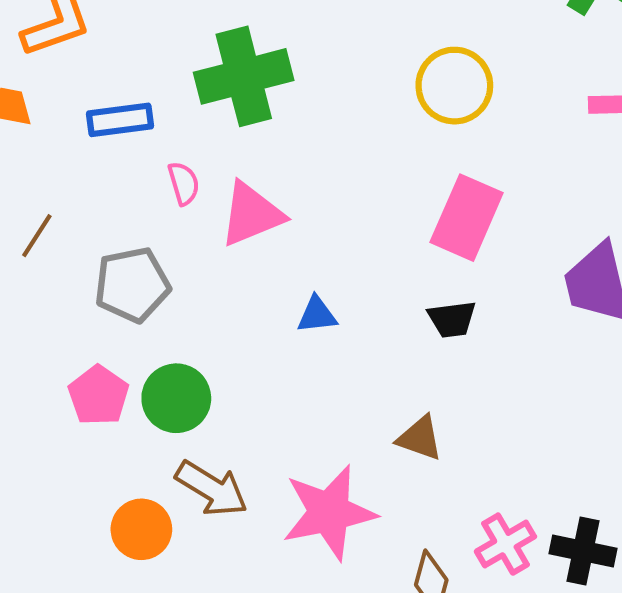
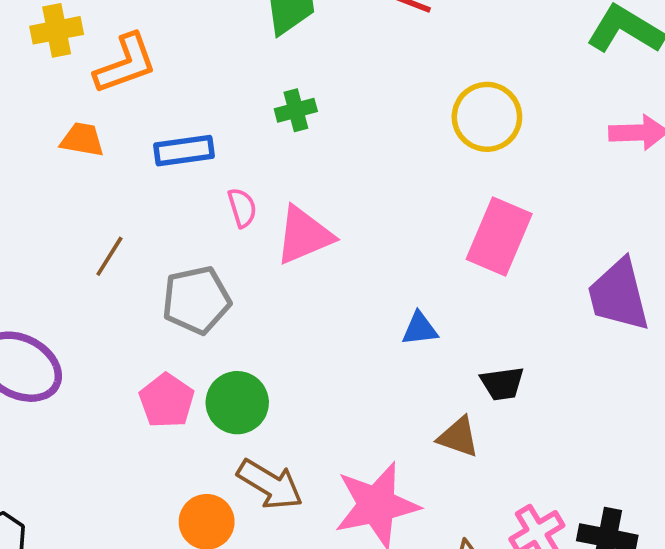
green cross: (244, 76) -> (296, 110), size x0.5
blue triangle: (317, 315) -> (420, 329), moved
black trapezoid: (452, 319) -> (502, 384), moved

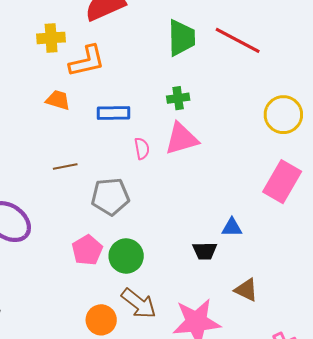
pink triangle: (304, 235) -> (181, 139), moved
brown line: (109, 256) -> (65, 166), turned 40
black trapezoid: (502, 384) -> (205, 251), moved

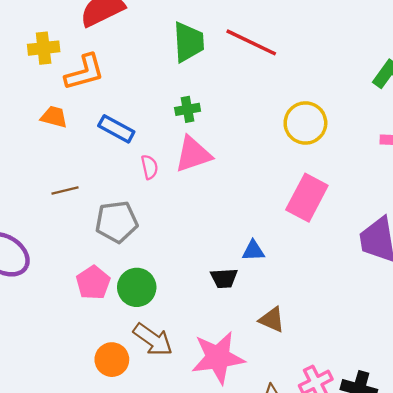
blue rectangle: (113, 113) -> (116, 129), turned 32

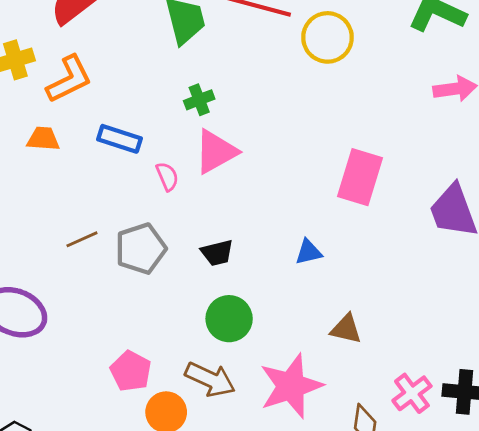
yellow circle: (305, 123) -> (327, 37), moved
brown line: (65, 190) -> (82, 239), moved
black trapezoid: (224, 278) -> (217, 253), moved
pink pentagon: (93, 283) -> (131, 371), moved
green circle: (137, 287) -> (229, 319), moved

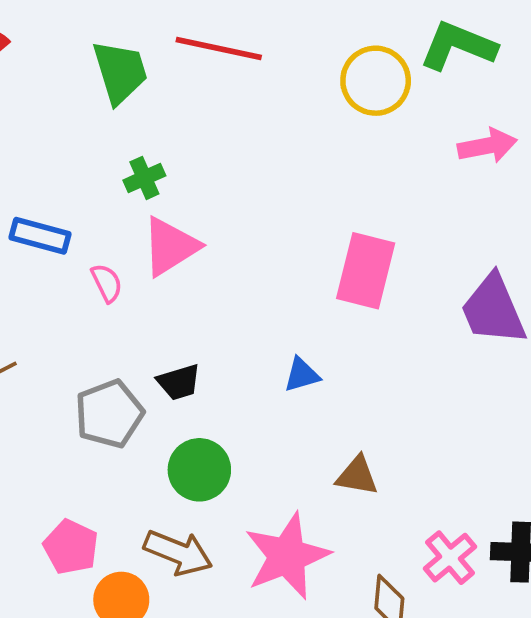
yellow circle: (327, 37) -> (376, 81), moved
gray pentagon: (141, 249) -> (109, 414), moved

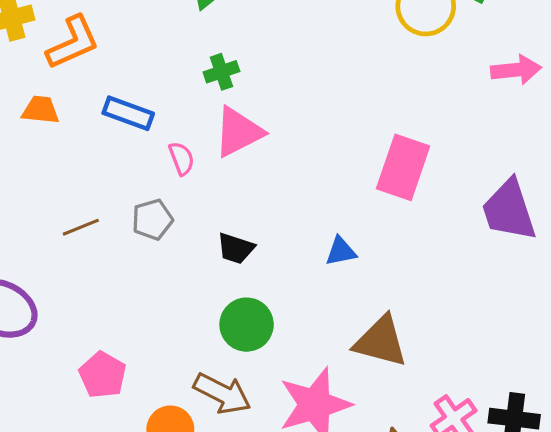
black trapezoid: (179, 382) -> (236, 248), turned 30
gray pentagon: (109, 414) -> (152, 220), moved, size x0.7
brown triangle: (357, 476) -> (381, 341), size x1.5
pink pentagon: (71, 547) -> (103, 375), moved

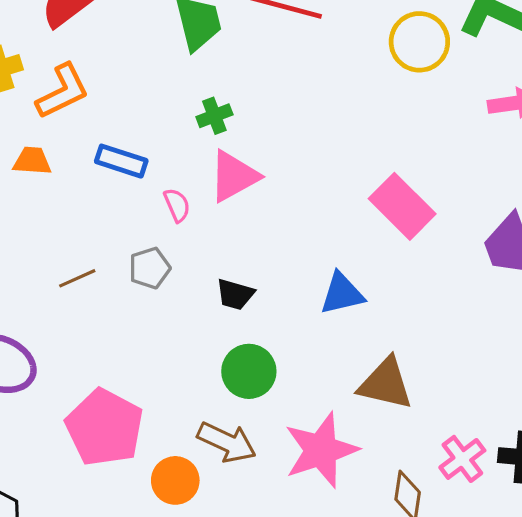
pink rectangle: (403, 167) -> (402, 206), turned -62
blue triangle: (341, 251) -> (342, 294), size x1.4
pink pentagon: (103, 375) -> (104, 427), size x1.6

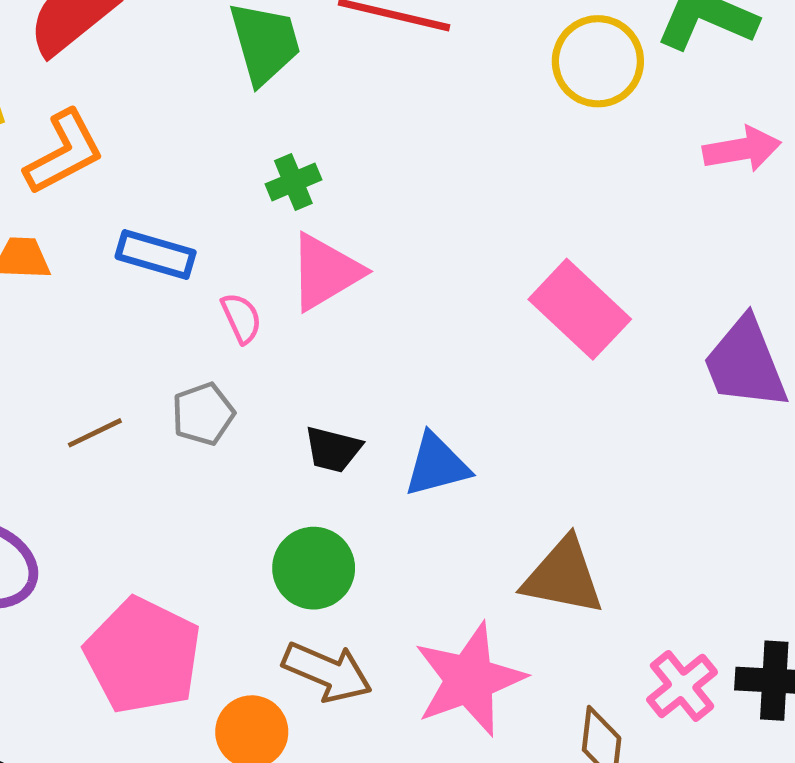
blue triangle: (342, 294) -> (437, 465), moved
green circle: (249, 371) -> (314, 568), moved

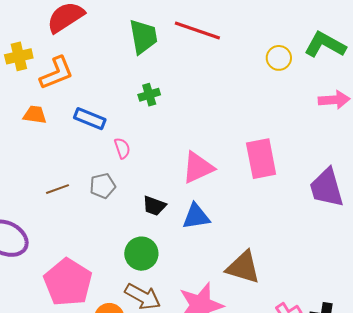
yellow circle: (598, 61) -> (279, 58), size x0.7
pink triangle: (325, 272) -> (198, 168), moved
pink rectangle: (580, 309) -> (261, 159), turned 30

